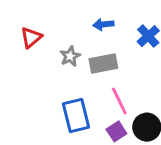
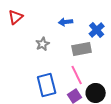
red triangle: (31, 37) -> (16, 17), moved
gray rectangle: (103, 63) -> (82, 49), moved

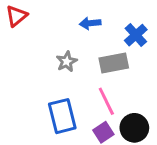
gray star: (43, 44) -> (67, 62), moved

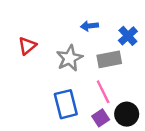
red triangle: (17, 16) -> (27, 46), moved
gray star: (67, 62) -> (70, 58), size x1.5

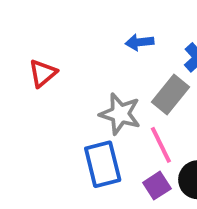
gray star: (70, 58) -> (120, 114), moved, turned -30
gray rectangle: (109, 59) -> (170, 95), turned -40

